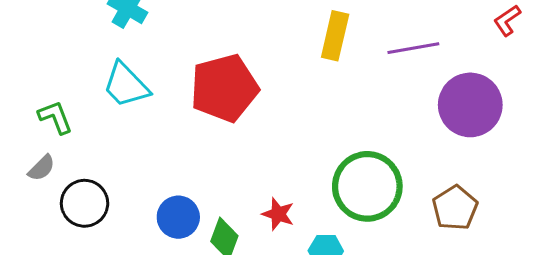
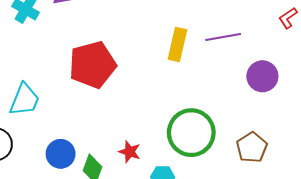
yellow rectangle: (335, 36) -> (177, 44), moved
cyan trapezoid: (126, 85) -> (24, 100), moved, turned -114
purple circle: (470, 105) -> (262, 76), size x0.7

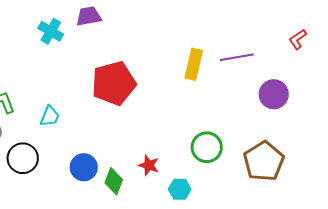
cyan trapezoid: (24, 100) -> (50, 116), size x0.7
green circle: (191, 133) -> (207, 147), size x0.7
brown pentagon: (252, 147) -> (264, 161), size x1.4

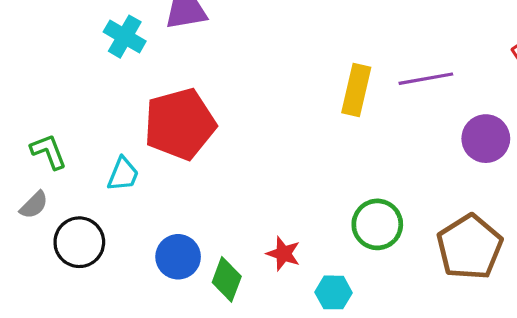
red pentagon: (114, 83) -> (180, 124), moved

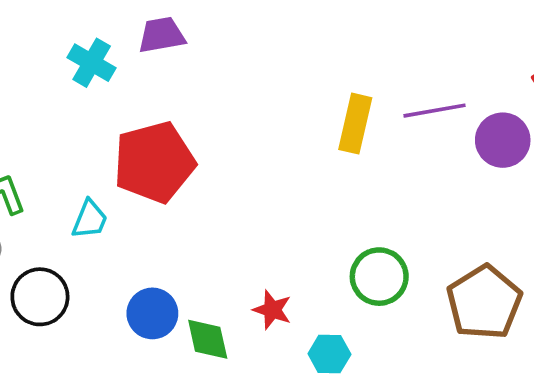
purple circle: (486, 139) -> (503, 140), moved
green diamond: (227, 279) -> (208, 339), turned -33

